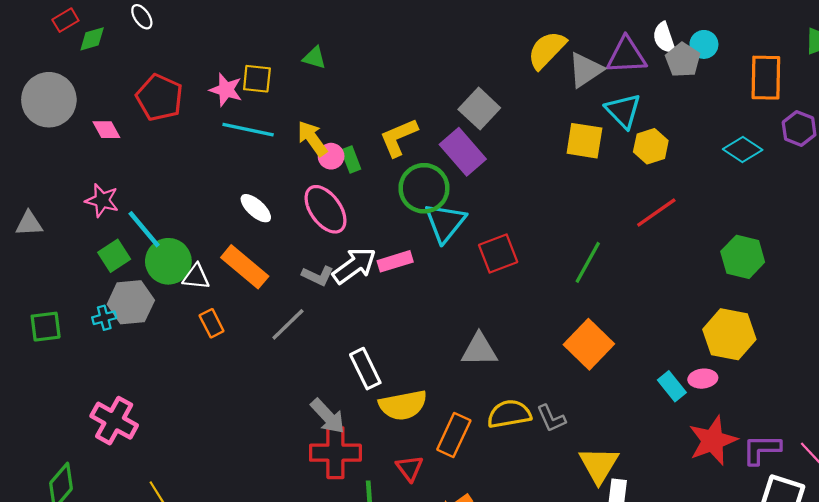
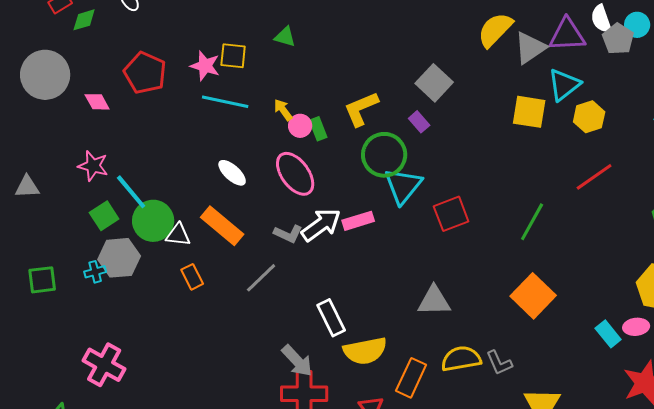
cyan triangle: (623, 111) -> (564, 85), turned 36
yellow arrow: (312, 138) -> (283, 110), size x0.7
purple rectangle: (463, 152) -> (419, 122), size x0.5

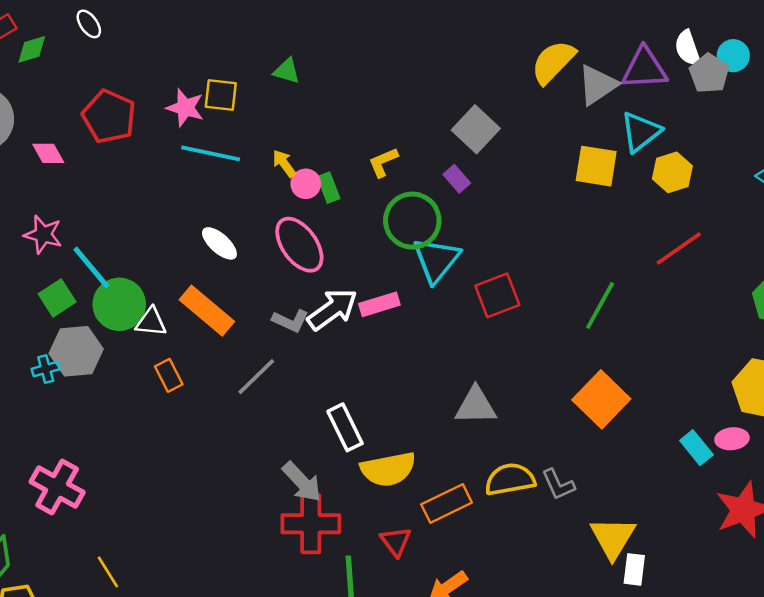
yellow L-shape: (361, 109) -> (383, 162), size x0.7
orange rectangle: (411, 378) -> (447, 503), turned 39

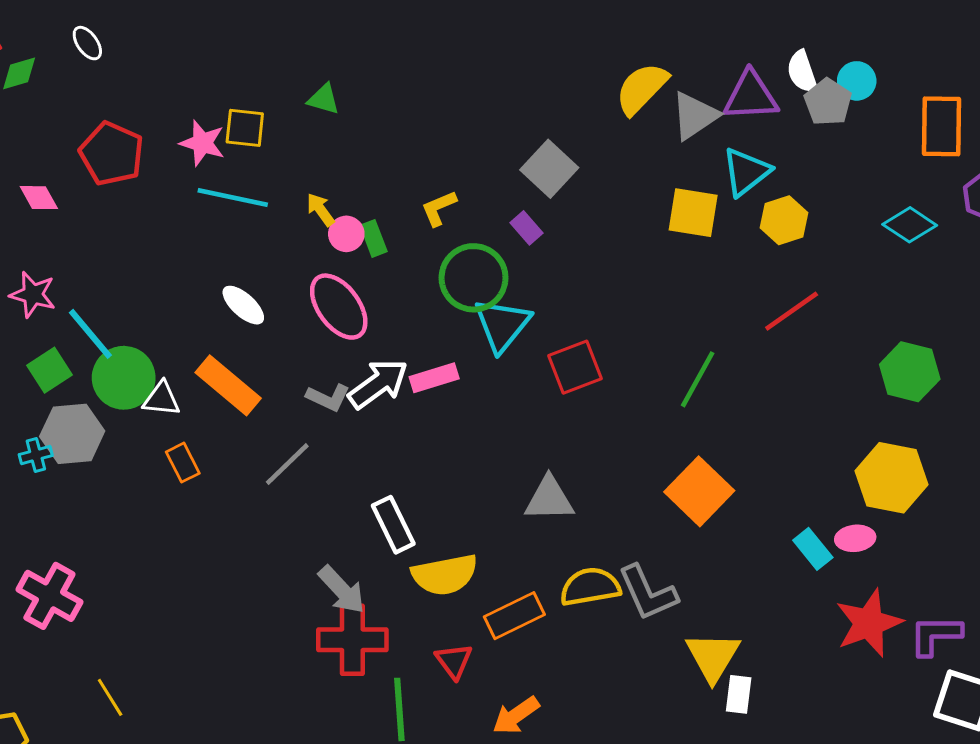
gray L-shape: (558, 484) -> (648, 593), size x1.5

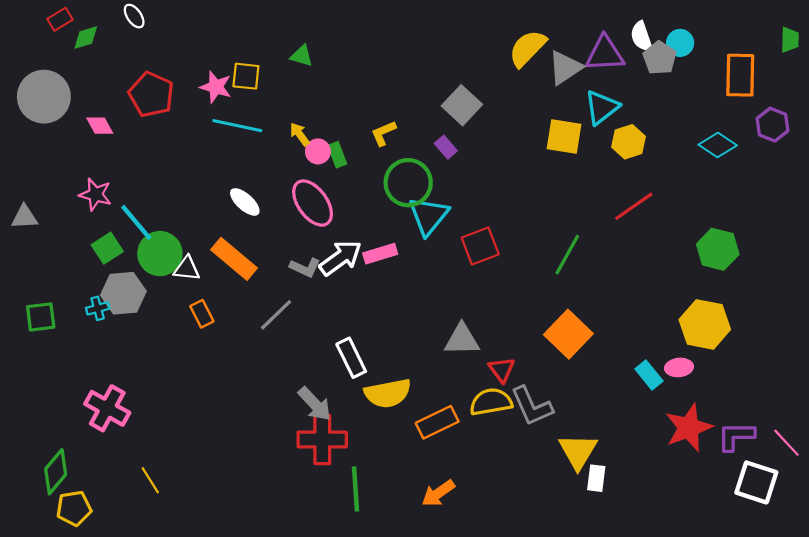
red triangle: (454, 661) -> (502, 370), moved

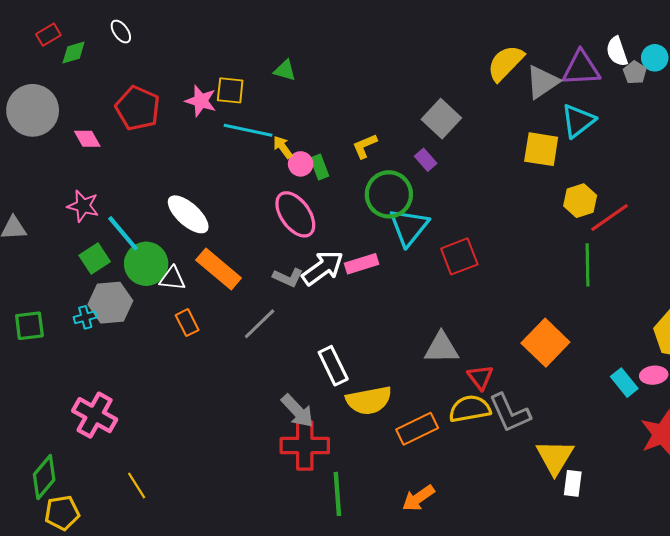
gray pentagon: (660, 58) -> (635, 72), size x0.7
cyan line: (237, 126) -> (248, 130), moved
yellow hexagon: (628, 142) -> (580, 201), moved
white ellipse: (245, 202) -> (188, 214), moved, size x1.4
green line: (567, 255) -> (587, 265), moved, turned -30

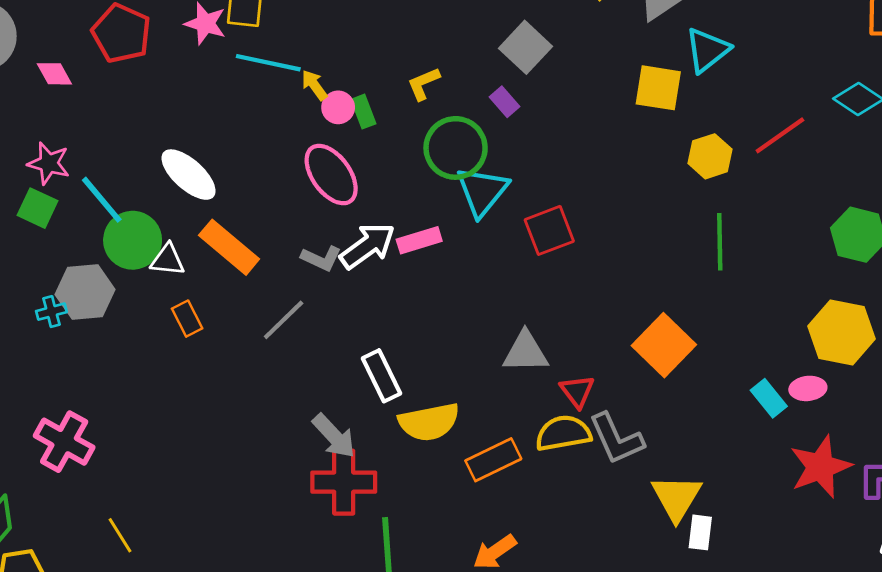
red line: (610, 218) -> (780, 135), moved
green square: (95, 258) -> (38, 208), moved, turned -32

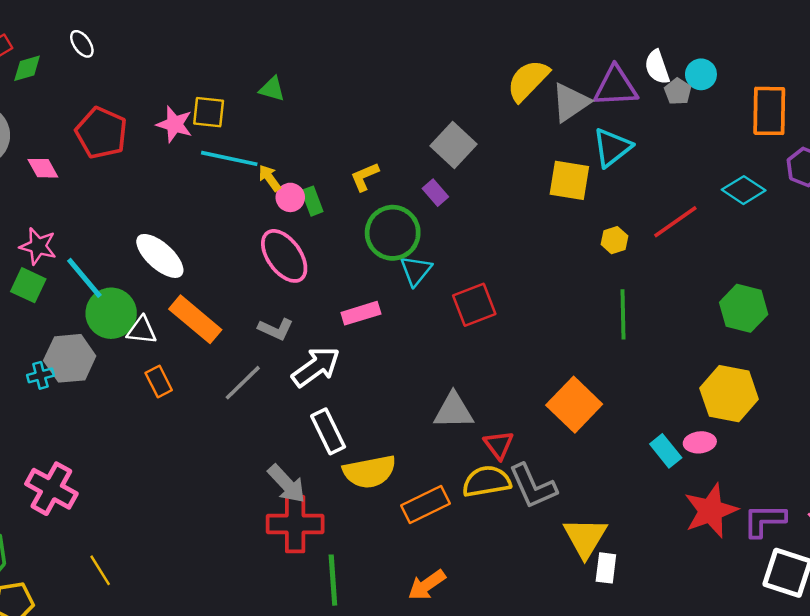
yellow hexagon: (710, 156) -> (614, 240), size x0.7
cyan triangle: (482, 191) -> (416, 271), size x0.7
white arrow: (367, 246) -> (316, 367), moved

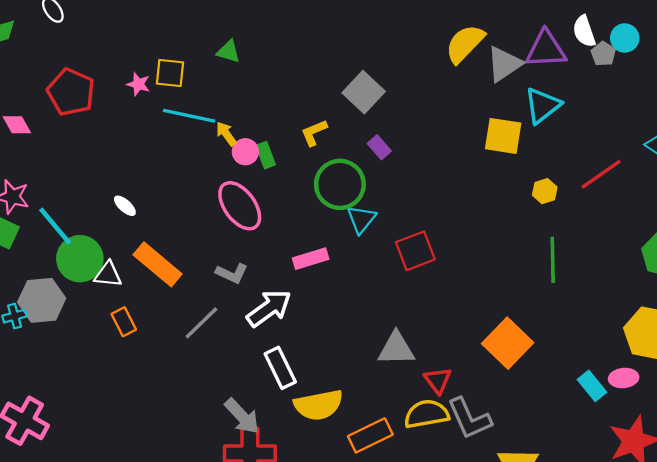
pink star: (175, 124) -> (138, 84), size x0.7
gray square: (454, 145) -> (364, 92), moved
white ellipse: (160, 256) -> (125, 206), size x0.5

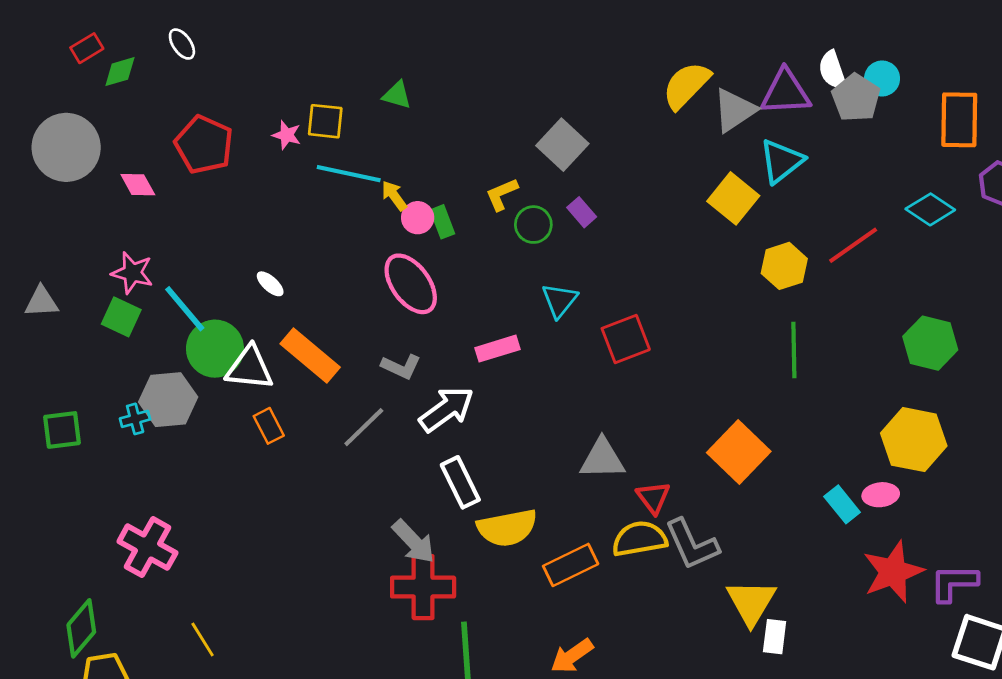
gray pentagon: (603, 54) -> (856, 98), size x1.6
yellow square: (503, 136) -> (733, 198), turned 30
green circle: (340, 184) -> (533, 225), moved, size x0.6
yellow hexagon: (545, 191) -> (784, 266), size x1.5
white triangle: (108, 274) -> (249, 368), size x1.4

